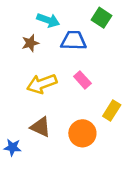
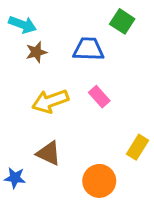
cyan arrow: (48, 20) -> (23, 25), moved
yellow rectangle: (112, 110) -> (138, 147), moved
orange circle: (82, 133) -> (99, 181), moved

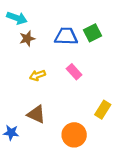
green square: (122, 21) -> (92, 33), moved, turned 30
yellow arrow: (50, 101) -> (37, 75), size x0.6

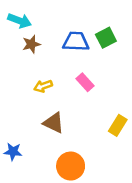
brown triangle: (36, 114) -> (54, 123), moved
orange circle: (74, 135) -> (71, 166), moved

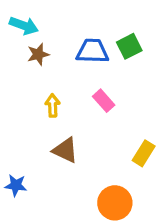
yellow arrow: (43, 86) -> (53, 105), turned 108
orange circle: (71, 166) -> (115, 203), moved

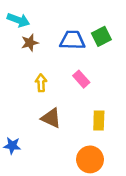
yellow rectangle: (144, 153) -> (99, 121), moved, turned -30

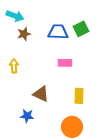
pink rectangle: (81, 79) -> (65, 63), turned -48
yellow arrow: (41, 83) -> (14, 66), moved
blue star: (12, 146) -> (27, 116), moved

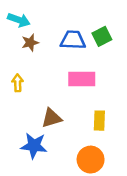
pink rectangle: (65, 63) -> (82, 79), size x1.5
brown triangle: (41, 94) -> (52, 118), turned -42
blue star: (27, 116) -> (34, 146), size x1.5

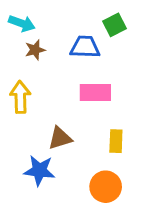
green square: (102, 36) -> (114, 25), moved
yellow arrow: (18, 83) -> (20, 97), size x1.5

